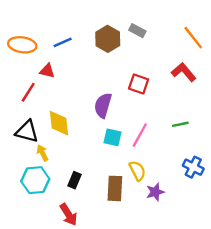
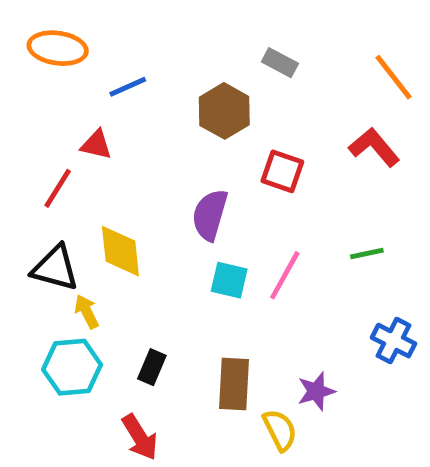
brown hexagon: (108, 39) -> (224, 111), moved
orange ellipse: (22, 45) -> (58, 48), moved
yellow semicircle: (137, 171) -> (280, 430), moved

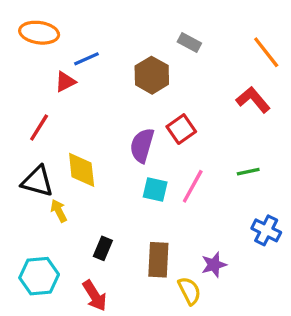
red triangle: (96, 145) -> (65, 82), moved, turned -40
red square: (282, 171) -> (181, 129), moved, turned 36
cyan hexagon: (72, 367) -> (39, 276), moved

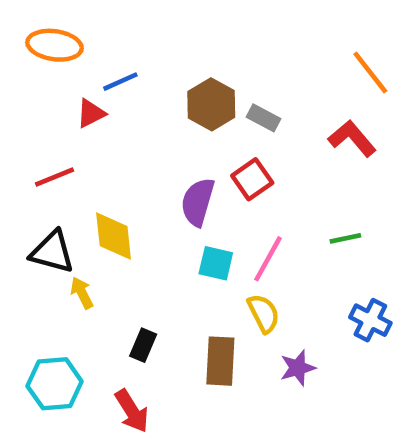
gray rectangle: (189, 42) -> (264, 118), moved
red line: (39, 127) -> (55, 177), turned 36
yellow semicircle: (189, 291) -> (264, 313), moved

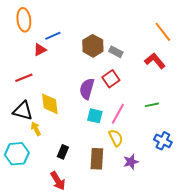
orange ellipse: (55, 45) -> (24, 20), turned 75
cyan hexagon: (55, 384) -> (17, 154), moved

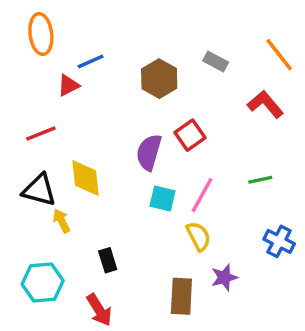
gray rectangle: (116, 52) -> (216, 61), moved
black rectangle: (63, 152) -> (108, 260), turned -40
cyan hexagon: (17, 154) -> (43, 283), moved
brown rectangle: (97, 159) -> (181, 296), moved

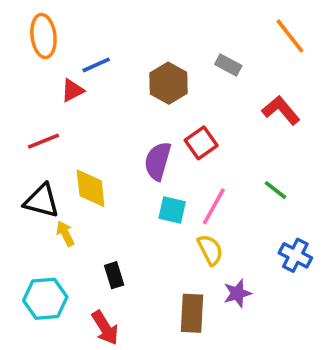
orange line: (279, 55) -> (290, 36), moved
green line: (260, 180) -> (275, 190), turned 50

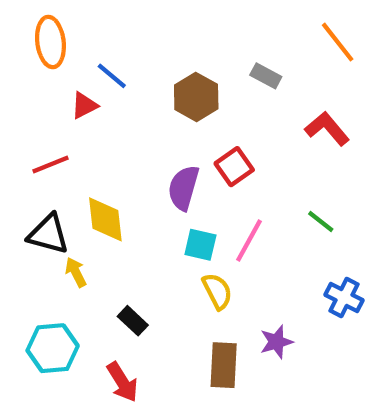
blue line: (96, 65) -> (112, 76), turned 64
yellow semicircle: (210, 250) -> (217, 291), moved
black rectangle: (114, 275) -> (133, 321), turned -30

